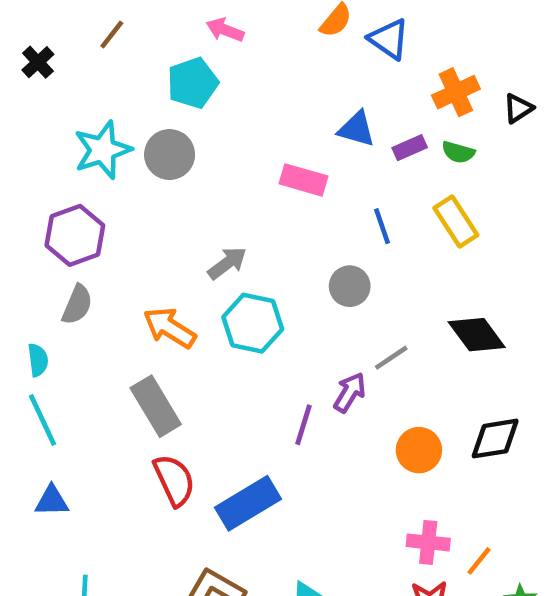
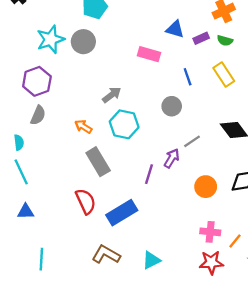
orange arrow: (170, 328) -> (83, 127), size x0.7
gray rectangle: (156, 406) -> (98, 162), moved

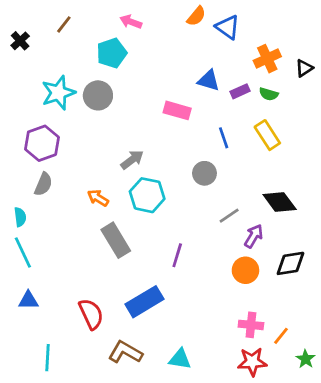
purple arrow: (172, 158) -> (254, 236), moved
red semicircle: (86, 201) -> (91, 314), moved
cyan triangle: (151, 260) -> (180, 359), turned 36

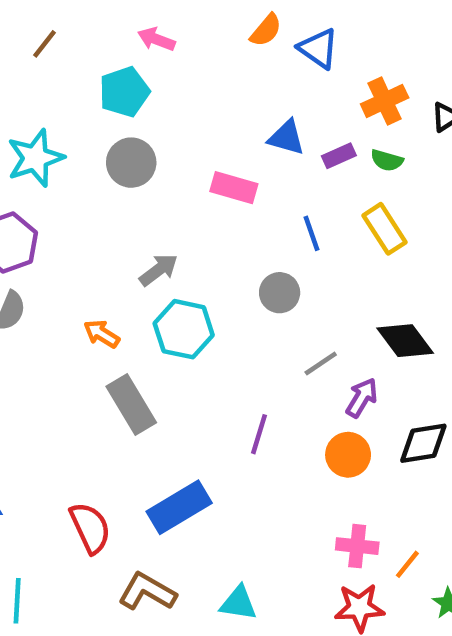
gray circle: (98, 95) -> (131, 163), moved
purple line: (177, 255) -> (259, 434), moved

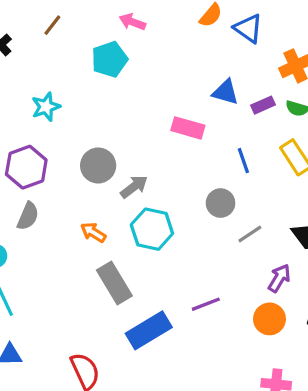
cyan star: (35, 158) -> (46, 107), size x0.7
gray circle: (131, 163) -> (98, 166), moved
gray line: (321, 363) -> (250, 234), moved
purple line: (259, 434) -> (206, 304), turned 52
blue rectangle: (179, 507) -> (149, 330), moved

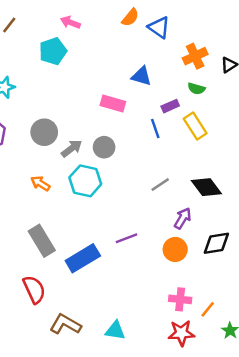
purple rectangle: (263, 105) -> (170, 106), moved
gray circle: (221, 203) -> (104, 147), moved
gray rectangle: (114, 283) -> (42, 241), moved

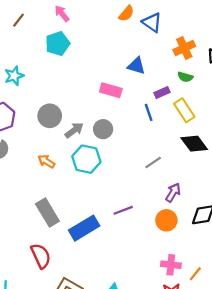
pink arrow: (70, 22) -> (62, 14), moved, turned 30
black diamond: (206, 187) -> (194, 144), moved

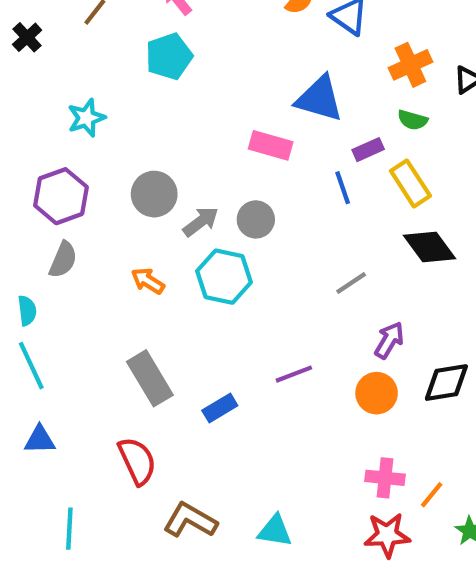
blue triangle: (136, 66) -> (319, 99), size x1.4
blue rectangle: (84, 228) -> (220, 408), size x0.6

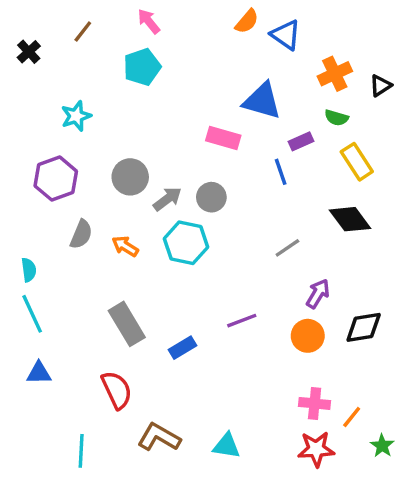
yellow rectangle: (410, 183) -> (357, 162), moved
gray semicircle: (63, 260) -> (81, 234), moved
cyan line: (69, 529) -> (81, 451), moved

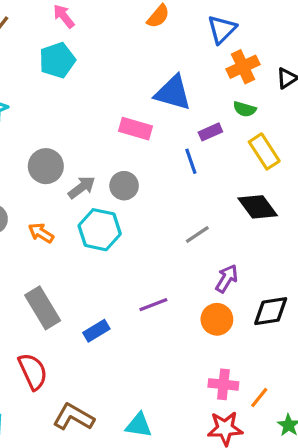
blue triangle: (286, 35) -> (222, 29), moved, turned 40

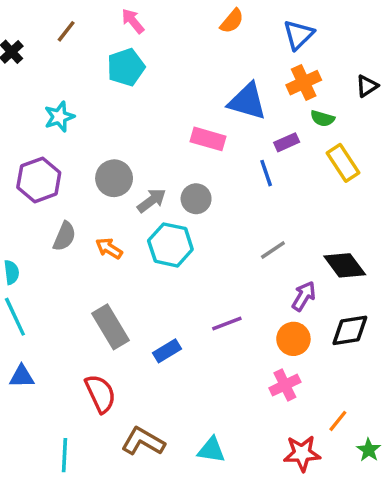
orange cross: (243, 67) -> (304, 83), moved
black diamond: (258, 207) -> (345, 265), moved
pink cross: (223, 384) -> (285, 385), moved, turned -32

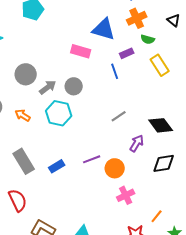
black triangle: (367, 86) -> (174, 20), turned -48
orange circle: (293, 339) -> (115, 168), moved
blue rectangle: (167, 351) -> (57, 166), moved

